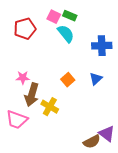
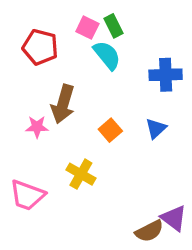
green rectangle: (70, 16) -> (114, 26), turned 40
red pentagon: (25, 29) -> (40, 47), turned 30
brown arrow: (32, 95) -> (63, 104), moved

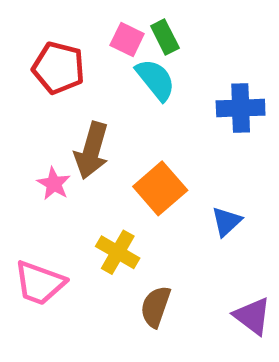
pink star: (37, 127) -> (54, 184), turned 30
blue triangle: (156, 128) -> (226, 222), moved
orange square: (110, 130) -> (160, 188), size x1.5
brown semicircle: (149, 231) -> (155, 307), moved, turned 136

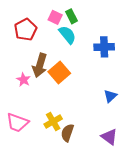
red pentagon: (59, 68) -> (26, 30), turned 30
orange square: (160, 188) -> (59, 73), moved
blue triangle: (226, 222) -> (110, 96), moved
yellow cross: (118, 252) -> (53, 122), moved, turned 30

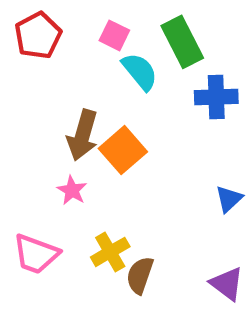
green rectangle: (71, 16) -> (182, 42), moved, size x1.6
red pentagon: (26, 30) -> (38, 35), moved
pink star: (23, 80) -> (72, 190), moved

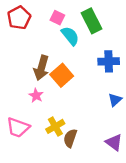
blue cross: (216, 97) -> (109, 61), moved

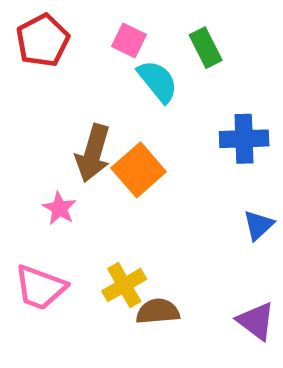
green rectangle: (92, 21) -> (206, 48), size x0.7
pink star: (36, 95) -> (59, 208), moved
brown semicircle: (70, 138) -> (158, 311), turned 66

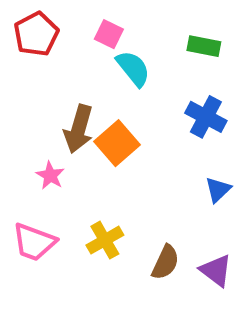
green rectangle: (206, 48) -> (204, 46), moved, turned -52
blue cross: (244, 139) -> (206, 117), turned 30
brown semicircle: (158, 311) -> (165, 262), moved, turned 120

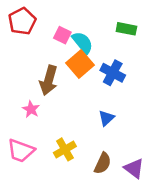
pink square: (109, 34) -> (62, 35), moved
blue cross: (206, 117) -> (113, 73), moved
orange square: (117, 143) -> (80, 64), moved
blue triangle: (218, 190) -> (106, 118), moved

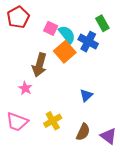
green rectangle: (126, 29) -> (102, 23), turned 49
blue cross: (113, 73) -> (88, 42), moved

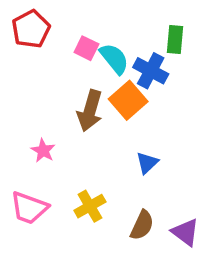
green rectangle: (102, 23) -> (175, 40), turned 35
orange square: (65, 52) -> (128, 100), moved
brown arrow: (39, 65) -> (90, 111), moved

